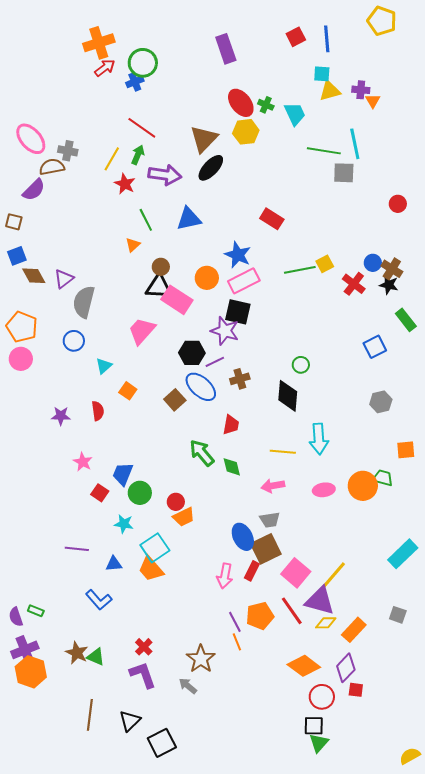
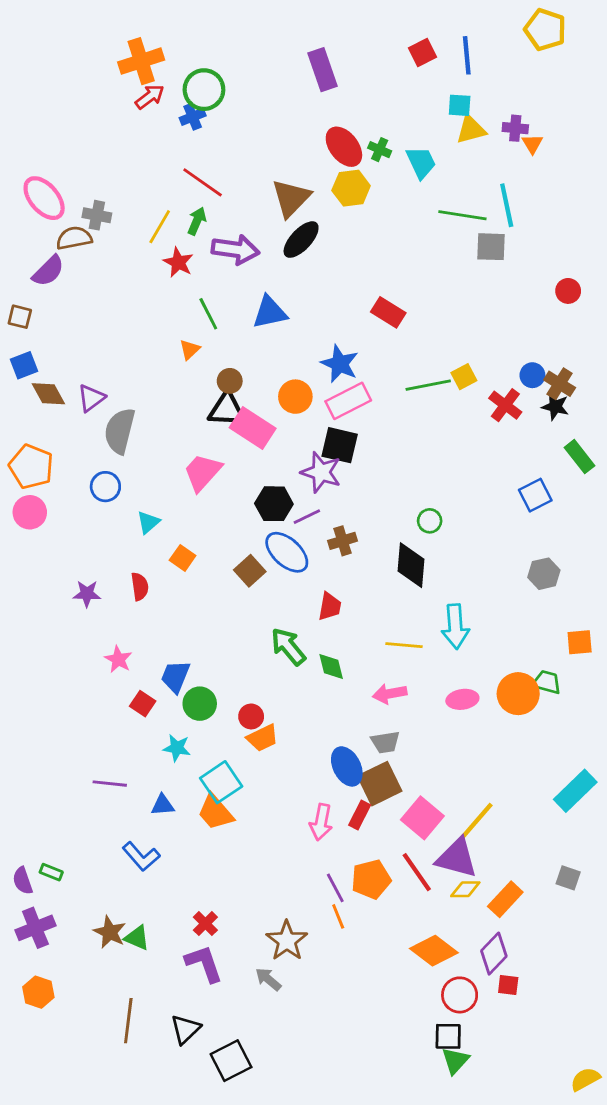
orange hexagon: (31, 672) -> (38, 992), moved, size x0.7

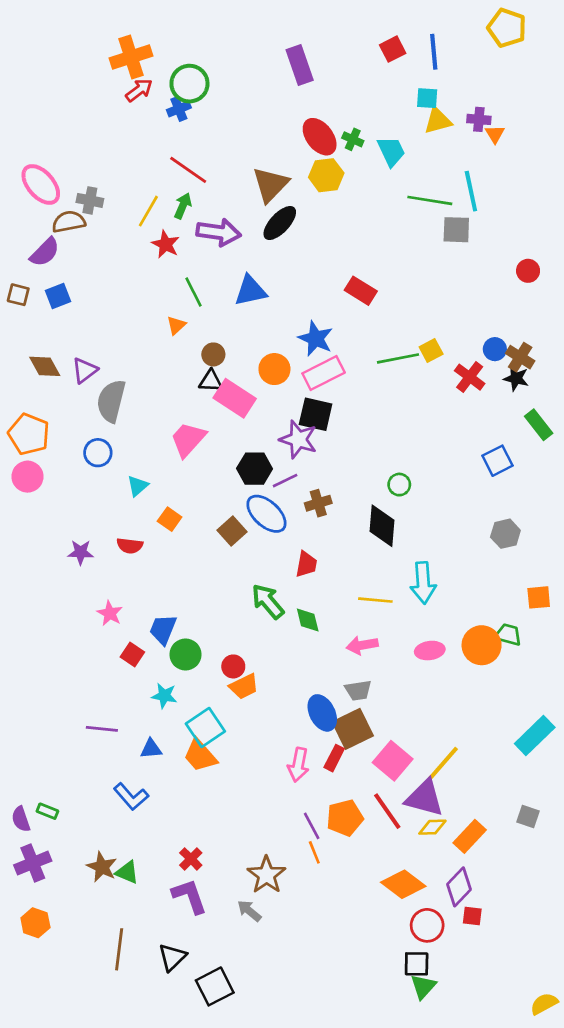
blue square: (24, 365) -> (58, 296), moved
black triangle: (227, 409) -> (211, 381), size x0.7
red semicircle: (140, 587) -> (130, 546), turned 105

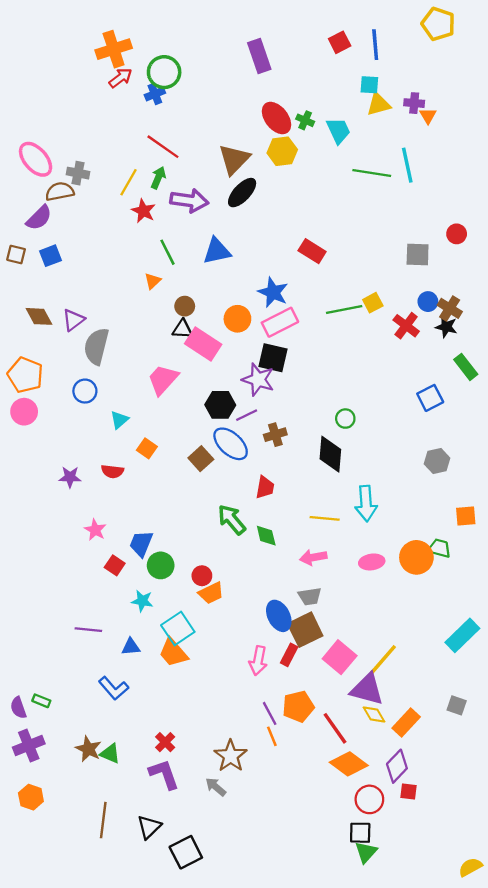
gray square: (456, 230) -> (418, 255), moved
red line: (387, 811) -> (335, 728), moved
yellow diamond: (432, 827) -> (374, 715), turned 60

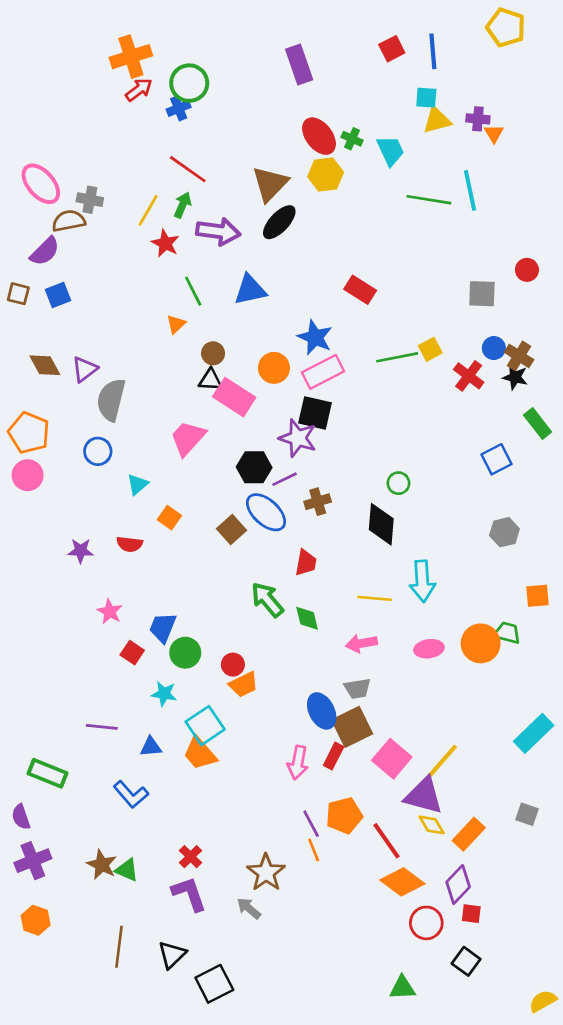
green rectangle: (41, 701) -> (47, 773), moved, size x1.8
black square: (360, 833) -> (466, 961), moved, turned 35
green triangle: (366, 852) -> (402, 988), moved, turned 45

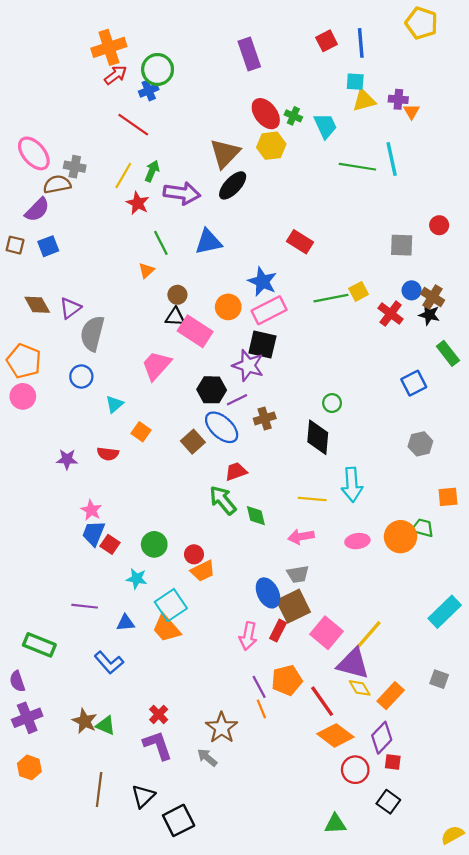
red line: (188, 169) -> (133, 125), moved
red trapezoid: (306, 563) -> (236, 471), moved, turned -120
blue trapezoid: (163, 628) -> (93, 533), moved

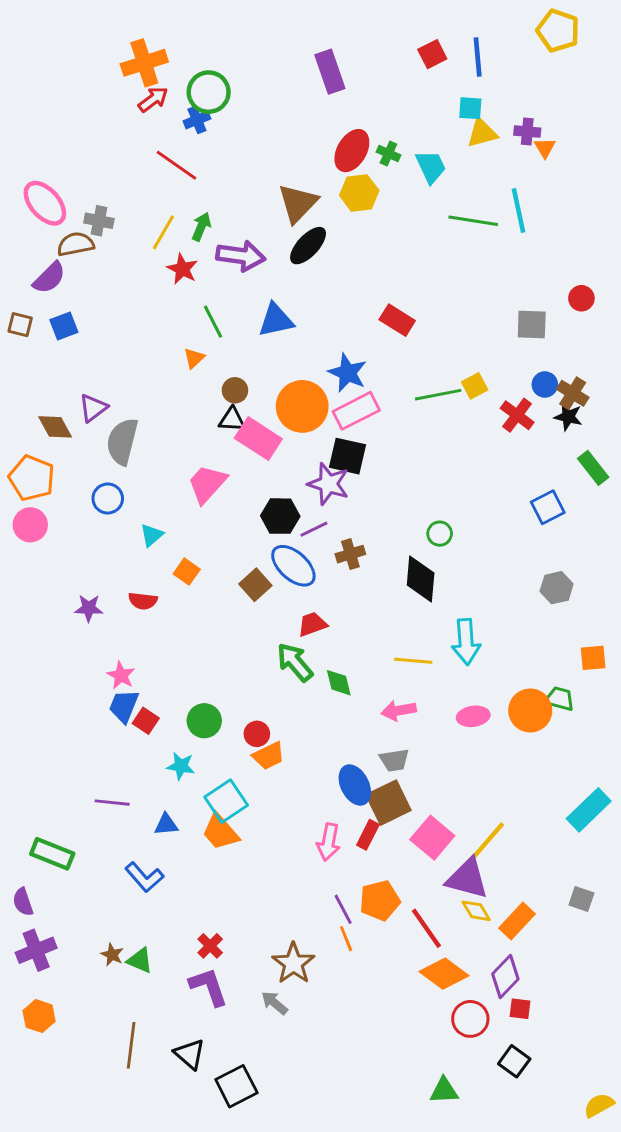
red ellipse: (266, 114) -> (352, 151), turned 68
brown diamond: (37, 305) -> (55, 427), moved
orange circle: (228, 307) -> (302, 406), size x1.5
brown star: (85, 721) -> (112, 955), size x0.7
black triangle: (143, 796) -> (190, 1054), turned -35

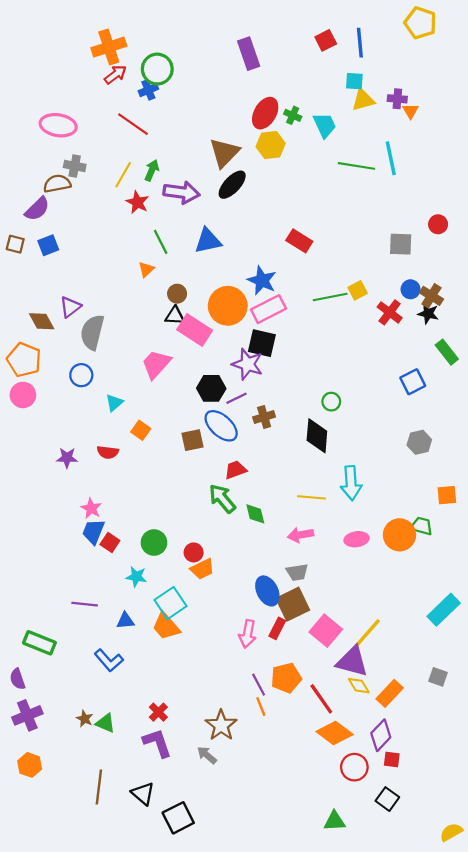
pink ellipse: (45, 203) -> (58, 125), moved, turned -40
brown square: (255, 585) -> (192, 440), turned 30

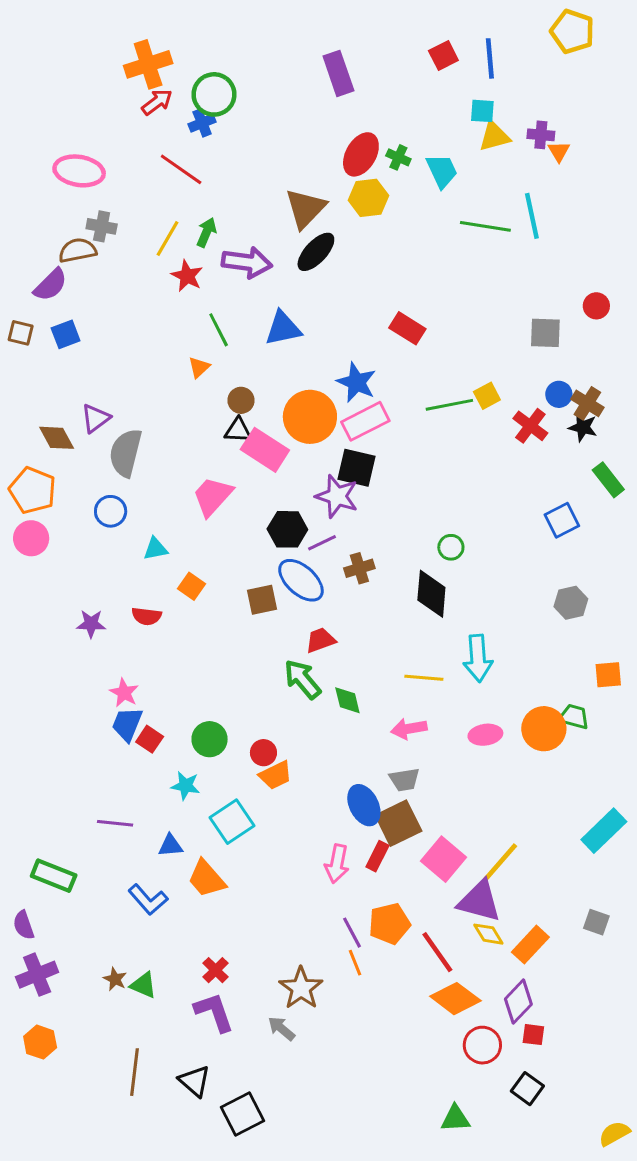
cyan triangle: (114, 403) -> (156, 549), turned 30
orange trapezoid: (166, 626) -> (207, 879), moved

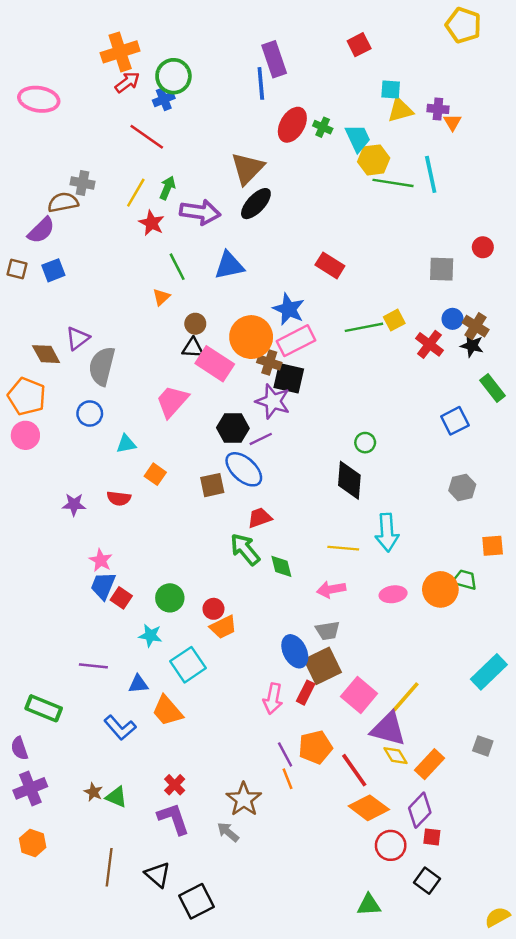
blue line: (490, 58) -> (261, 83), moved
pink ellipse: (79, 171) -> (39, 99), moved
yellow hexagon: (368, 198) -> (374, 160), moved
brown cross: (359, 568) -> (269, 363), moved, turned 35

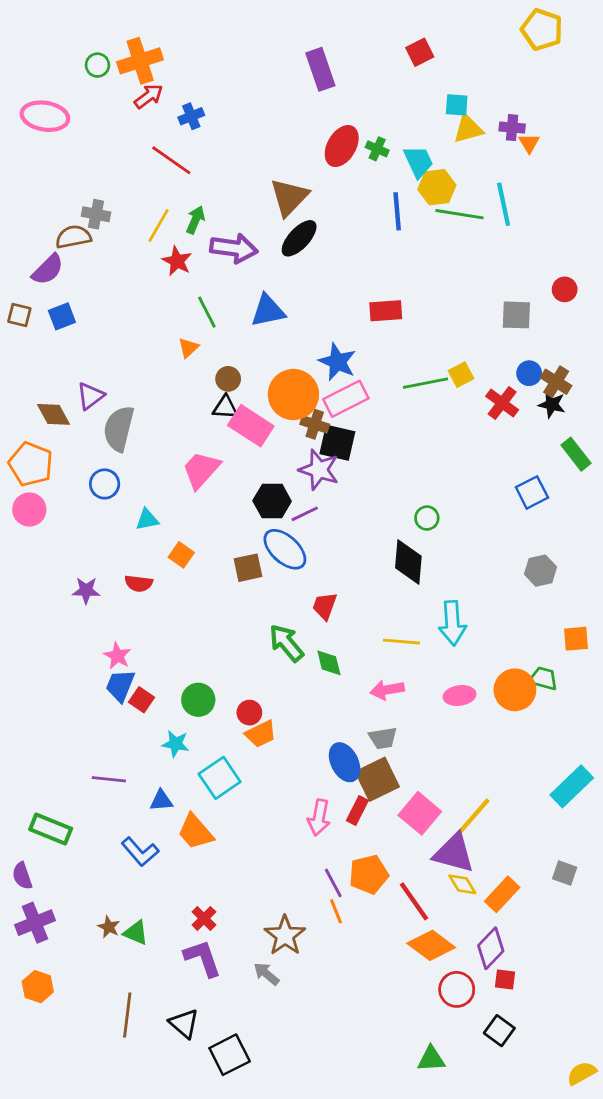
green circle: (173, 76) -> (97, 65), moved, size x0.6
blue line: (261, 83) -> (397, 211), moved
red rectangle: (330, 265) -> (386, 311), turned -36
red trapezoid: (260, 518) -> (325, 606), moved, turned -50

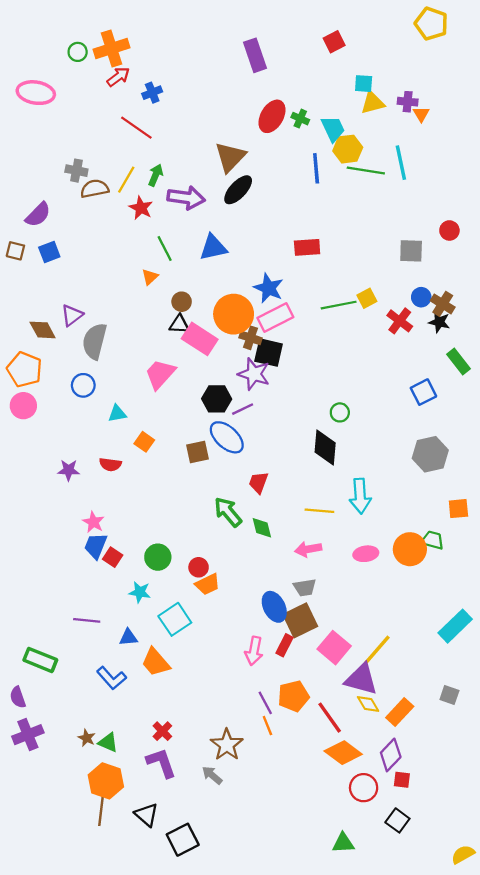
brown semicircle: (73, 237) -> (95, 189), moved
gray hexagon: (540, 571) -> (430, 454), size x1.4
orange hexagon: (38, 987) -> (106, 781), moved, size x1.4

